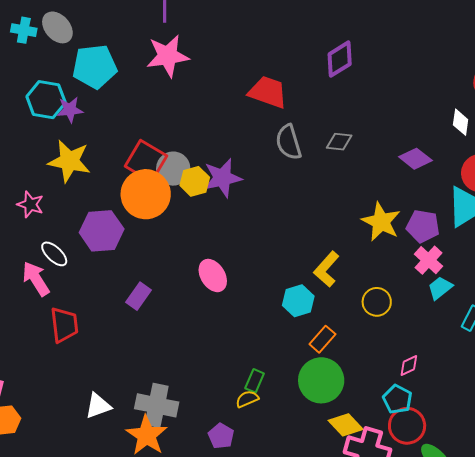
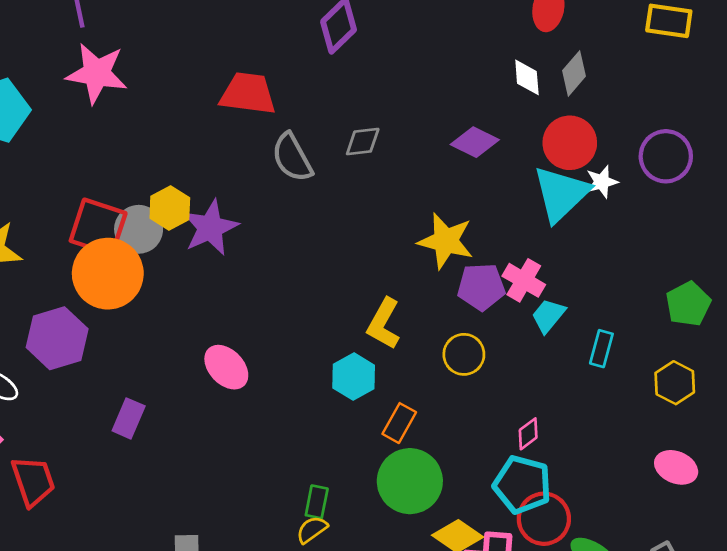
pink star: (168, 56) -> (97, 73), turned 30
yellow hexagon: (195, 181) -> (170, 208), moved
purple pentagon: (423, 226) -> (481, 287), moved
cyan pentagon: (397, 399) -> (522, 485), size x1.4

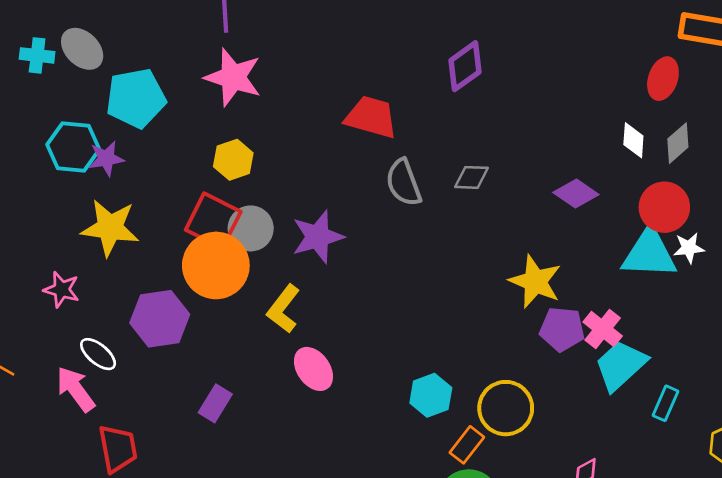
cyan triangle: (561, 194) -> (649, 254), turned 38
yellow hexagon: (170, 208) -> (233, 160), moved
cyan trapezoid: (548, 316) -> (621, 365), size x1.6
yellow L-shape: (384, 324) -> (283, 309), moved
yellow circle: (464, 354) -> (506, 408), moved, size x1.4

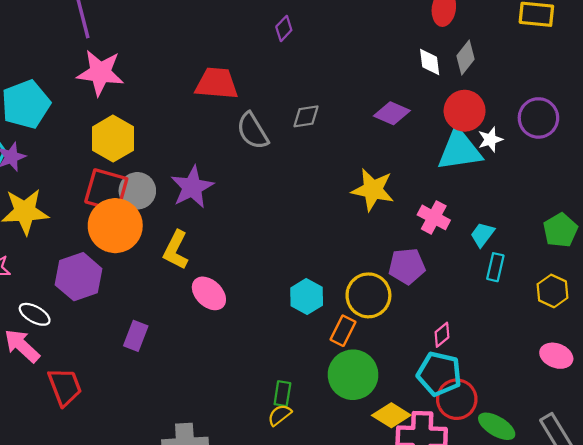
purple diamond: (465, 66) -> (284, 28), size x0.6
yellow hexagon: (233, 160) -> (113, 139), size x1.4
purple pentagon: (562, 329) -> (407, 266), moved
cyan trapezoid: (621, 365) -> (482, 235), moved, size x0.6

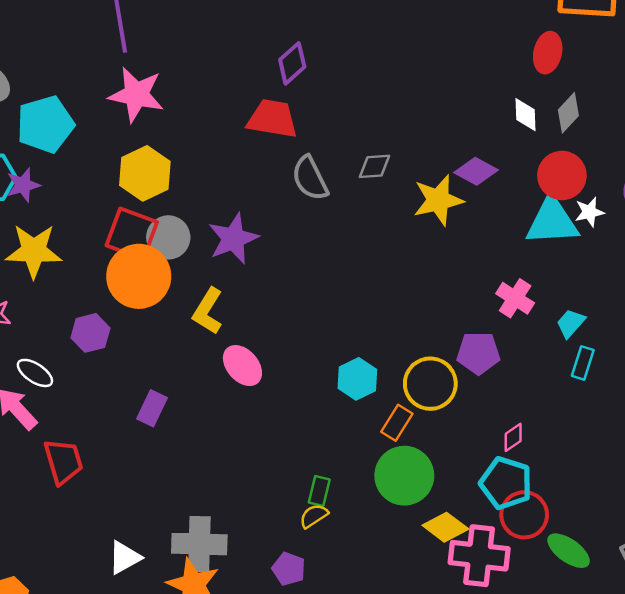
purple diamond: (284, 28) -> (292, 63), moved, size x1.4
yellow star: (373, 190) -> (438, 200), moved, turned -30
purple hexagon: (79, 277) -> (90, 333), size x0.7

